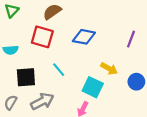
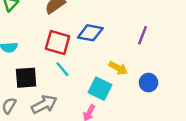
red square: (42, 37) -> (58, 43), moved

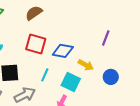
blue diamond: (90, 33) -> (63, 51), moved
cyan line: (62, 69) -> (45, 75), moved, turned 64

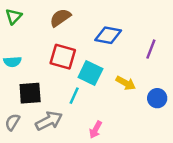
blue diamond: (63, 51) -> (108, 35), moved
cyan square: (71, 82) -> (90, 73), moved

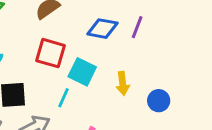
purple line: (151, 49) -> (137, 27), moved
yellow arrow: (126, 83) -> (123, 83), turned 54

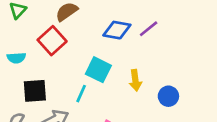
purple line: (137, 27) -> (149, 29), turned 30
red square: (51, 53) -> (52, 41), moved, turned 32

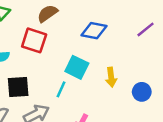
purple line: (149, 29) -> (145, 29), moved
red square: (52, 41) -> (34, 40), turned -30

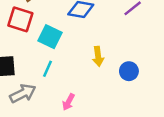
cyan square: (77, 67) -> (50, 37), moved

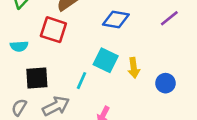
cyan square: (50, 37) -> (106, 60), moved

